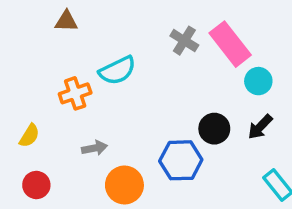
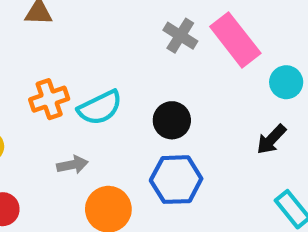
cyan semicircle: (117, 70) -> (100, 108), moved
cyan circle: (258, 81) -> (286, 82), moved
black circle: (214, 129) -> (172, 120), moved

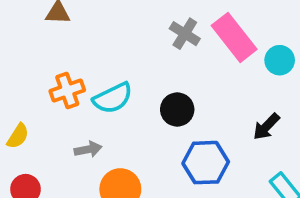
cyan circle: (286, 82) -> (280, 60), moved
blue hexagon: (176, 180) -> (206, 163), moved

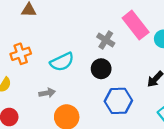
gray cross: (185, 34) -> (106, 40), moved
orange cross: (67, 91) -> (21, 54), moved

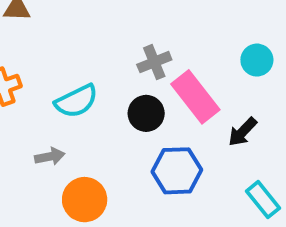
pink rectangle: (136, 25) -> (195, 97), moved
gray cross: (106, 40) -> (154, 62), turned 36

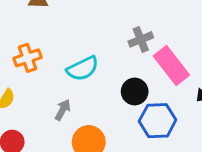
black circle: (146, 113) -> (135, 92), moved
gray arrow: (50, 156) -> (63, 110), turned -50

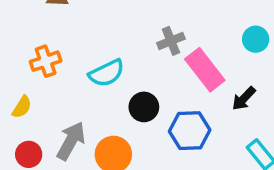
black circle: (135, 92) -> (144, 107), moved
gray arrow: (63, 110) -> (71, 141), moved, size x1.6

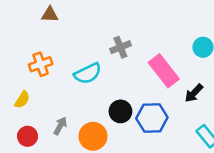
gray cross: (171, 41) -> (120, 47), moved
black circle: (144, 107) -> (120, 111), moved
gray arrow: (71, 141) -> (60, 126), size x0.6

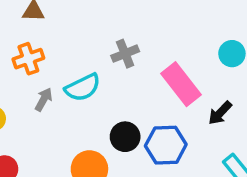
orange cross: (41, 64) -> (28, 59), moved
gray arrow: (60, 126) -> (44, 99), moved

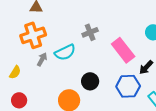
orange cross: (28, 59) -> (33, 35), size x1.4
blue hexagon: (166, 145) -> (128, 86), moved

